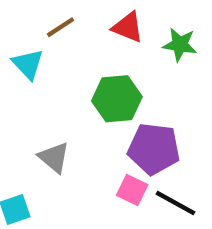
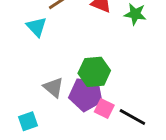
green hexagon: (117, 99) -> (94, 72), moved
purple pentagon: (154, 149) -> (86, 94), moved

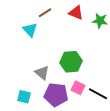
purple pentagon: (86, 94) -> (56, 95), moved
cyan square: (28, 121) -> (24, 97), turned 32

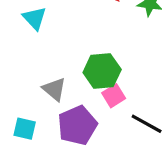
pink square: (78, 88) -> (114, 96), moved, turned 32
purple pentagon: (56, 95) -> (77, 125), turned -30

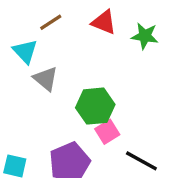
gray triangle: (54, 89) -> (46, 79), moved

